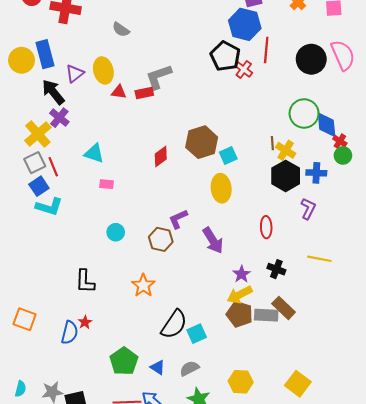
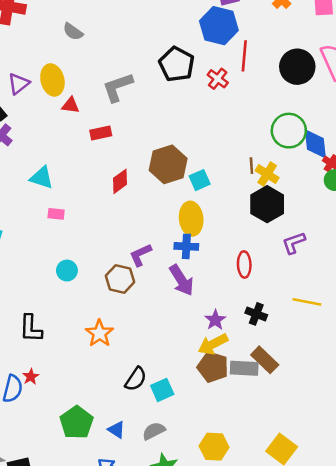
black pentagon: (225, 56) -> (177, 64), moved
red rectangle: (144, 93) -> (101, 133), moved
blue cross: (316, 173) -> (186, 246), moved
purple L-shape: (308, 209) -> (294, 243), turned -135
black semicircle: (174, 324) -> (136, 379), size x0.7

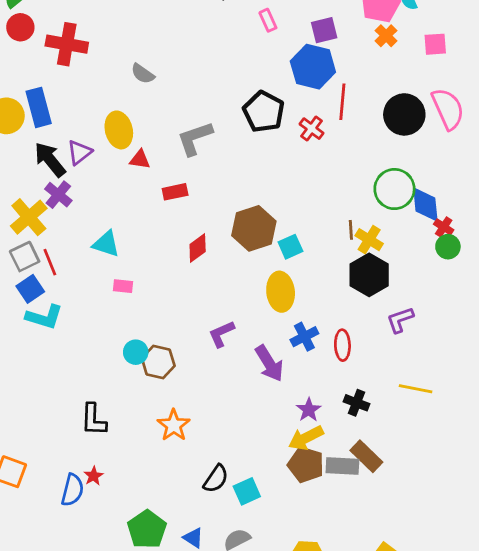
purple triangle: (19, 84) -> (79, 152), moved
blue cross: (186, 246) -> (304, 337), moved, turned -30
brown hexagon: (120, 279) -> (158, 362), moved

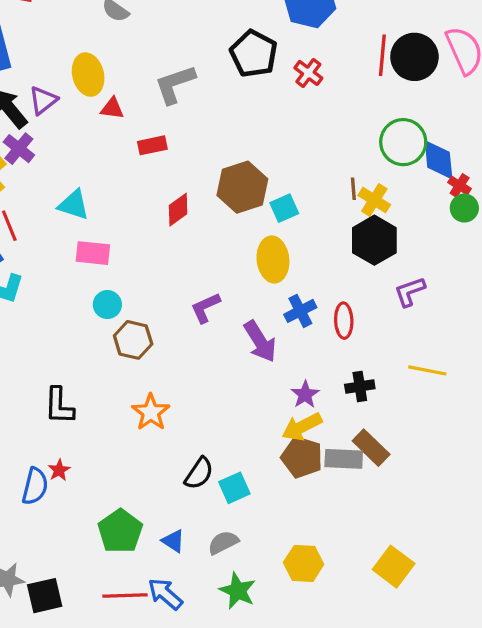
red line: (342, 102) -> (382, 55), moved
pink rectangle: (123, 286) -> (93, 253), size x1.5
cyan circle: (136, 352) -> (107, 305), moved
black cross: (356, 403) -> (360, 387), turned -30

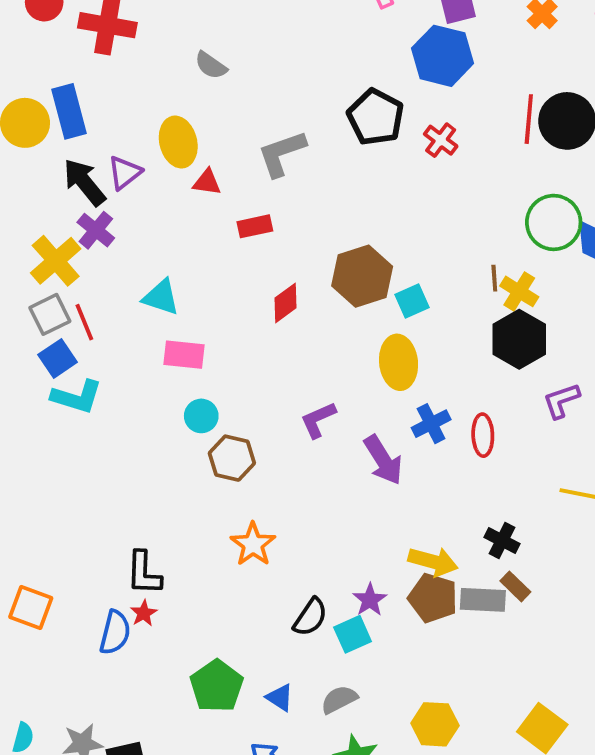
black cross: (360, 387) -> (502, 540), moved, turned 36
purple star: (305, 395) -> (370, 600), moved
black L-shape: (59, 406) -> (144, 573), moved
yellow arrow: (302, 427) -> (433, 562), turned -138
brown rectangle: (371, 448) -> (515, 586), size x0.7

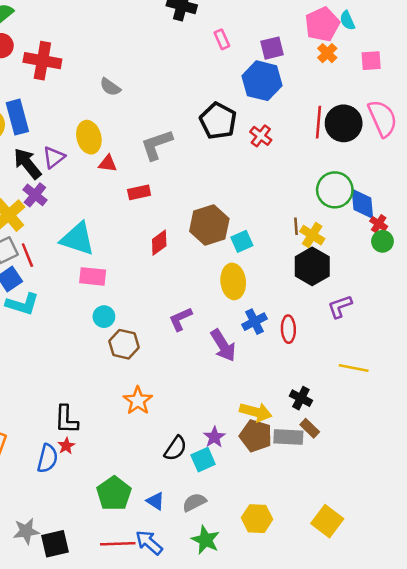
cyan triangle: (161, 297) -> (78, 239), size x1.4

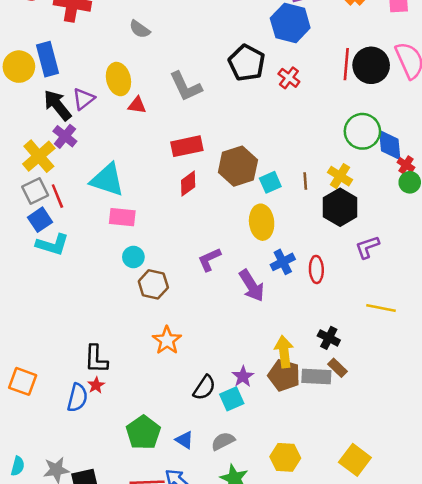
gray L-shape: (157, 145) -> (186, 86), turned -96
red rectangle: (139, 192) -> (187, 146), moved, size x1.4
brown line: (296, 226) -> (305, 181), moved
yellow arrow: (256, 412) -> (284, 352), turned -112

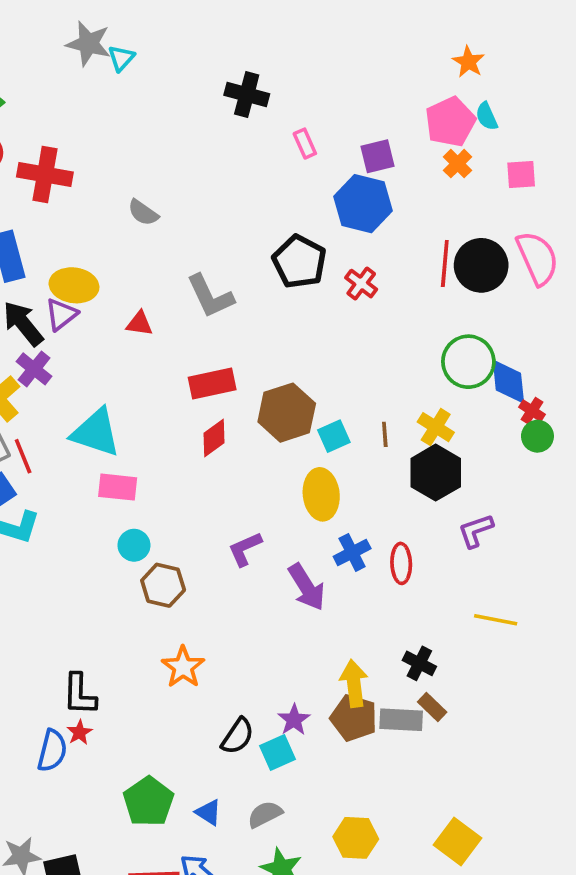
yellow ellipse: (118, 79) -> (74, 285), moved, turned -68

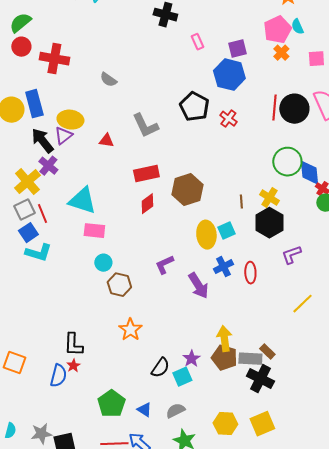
cyan square: (334, 436) -> (226, 231), moved
yellow line: (496, 620) -> (302, 304), turned -55
black cross: (419, 663) -> (260, 379), moved, size x1.5
yellow square: (458, 841) -> (262, 424), moved, turned 30

